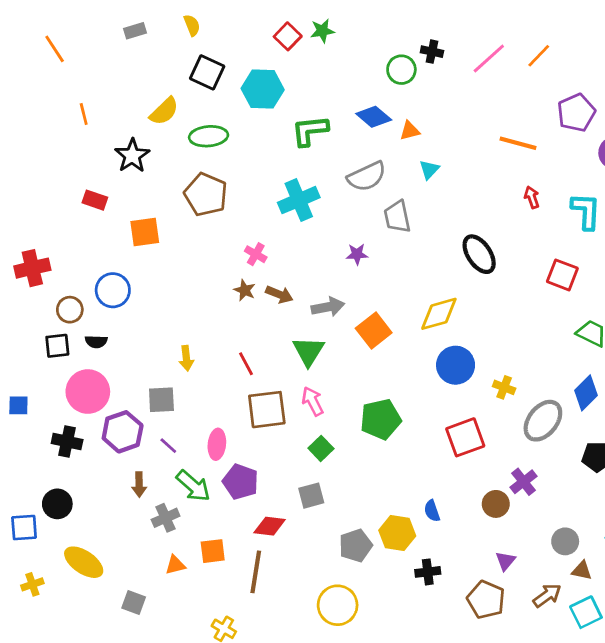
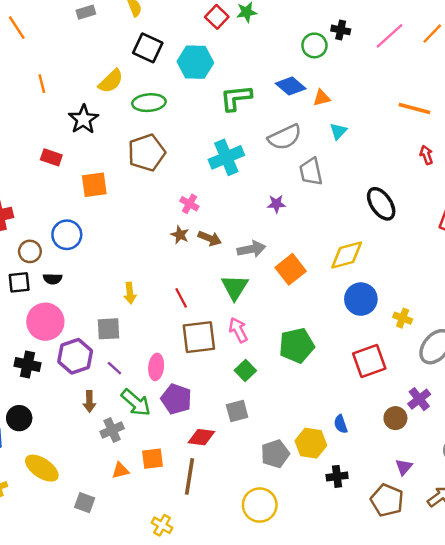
brown pentagon: (206, 195) -> (147, 153), turned 30

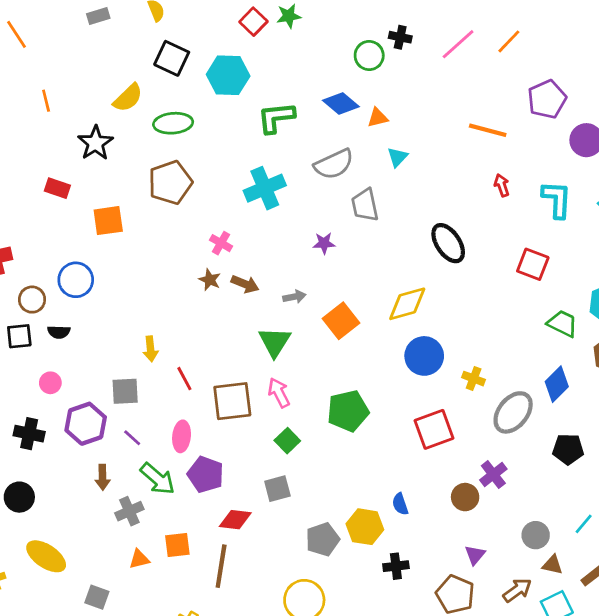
gray arrow: (251, 249) -> (294, 297), size x0.7
red line: (181, 298) -> (184, 379), moved
pink circle: (45, 322) -> (50, 383), size x0.5

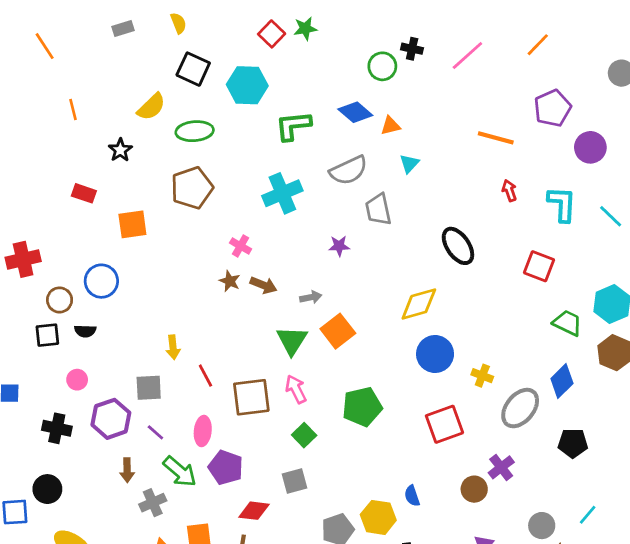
orange line: (509, 41) -> (538, 45), moved
black star: (95, 143) -> (120, 150), size x0.7
orange square: (341, 321) -> (338, 331), moved

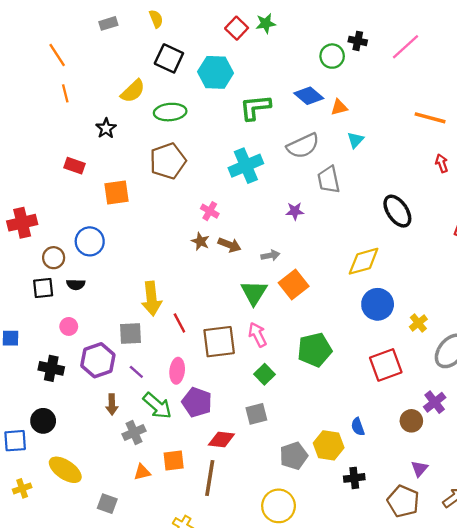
orange line: (45, 46) -> (57, 55), moved
yellow arrow: (173, 347) -> (151, 298), size x1.6
yellow cross: (482, 376) -> (418, 323), turned 30

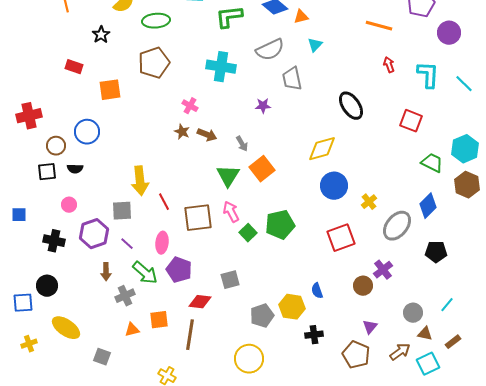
cyan cross: (246, 166) -> (221, 67), turned 32
gray arrow: (270, 255) -> (242, 144), turned 70
green square: (265, 374) -> (248, 233), moved

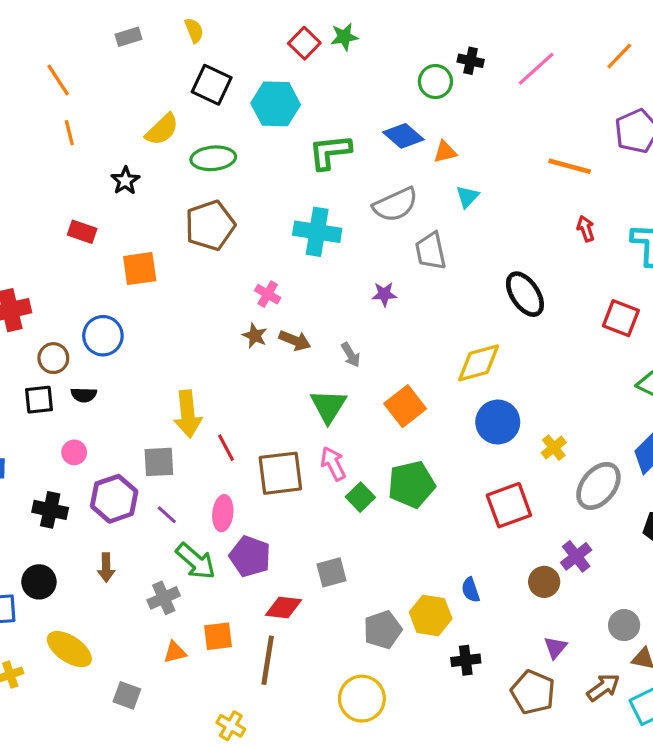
orange square: (262, 169) -> (405, 406), moved
brown arrow: (106, 272) -> (106, 568), moved

